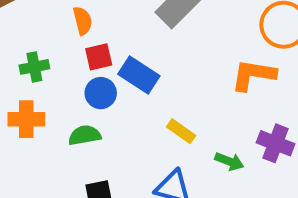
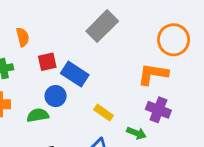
orange semicircle: (83, 21) -> (23, 37), moved
blue circle: (101, 93) -> (56, 96), moved
purple cross: (276, 143) -> (158, 110), moved

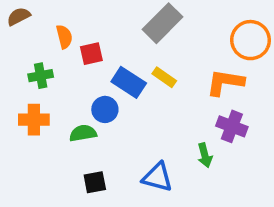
red square: (47, 62) -> (91, 54), moved
yellow rectangle: (104, 113) -> (164, 77), moved
green arrow: (136, 133) -> (205, 155), turned 54

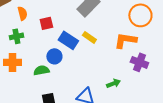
orange semicircle: (64, 37) -> (22, 13), moved
purple cross: (232, 126) -> (139, 62), moved
green arrow: (205, 155) -> (113, 83), turned -96

